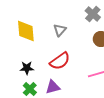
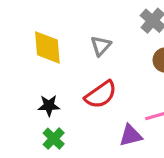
purple triangle: (53, 87) -> (131, 135), moved

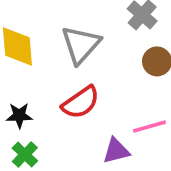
gray triangle: (101, 46) -> (81, 45), size x1.6

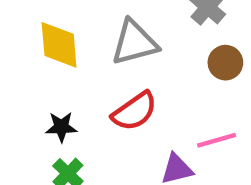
gray triangle: (81, 45) -> (135, 43), turned 33

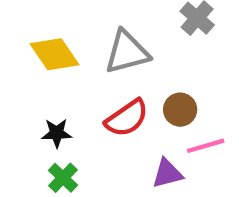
yellow diamond: (59, 45) -> (55, 54), turned -30
brown circle: (225, 63) -> (180, 110), moved

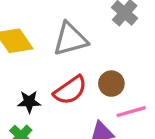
black star: (57, 133) -> (29, 102), moved

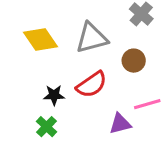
brown circle: (111, 84) -> (134, 61), moved

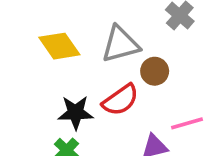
brown circle: (134, 61) -> (155, 71), moved
black star: (54, 95) -> (76, 113), size x1.4

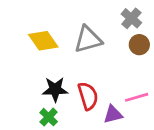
brown circle: (155, 71) -> (139, 45), moved
red semicircle: (120, 100) -> (88, 96), moved, turned -72

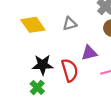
gray triangle: (88, 39) -> (70, 24), size x0.6
purple triangle: (113, 114) -> (89, 53), moved

